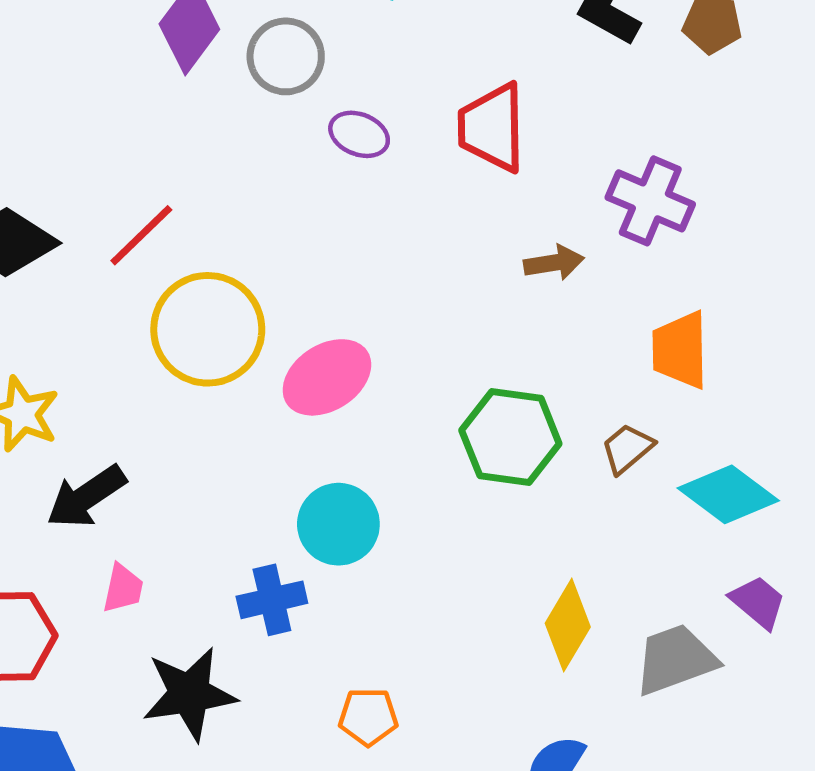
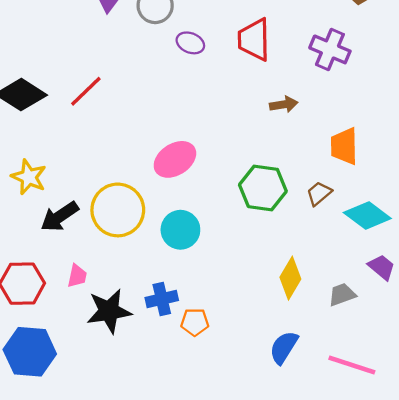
purple cross: (650, 201) -> (330, 49), moved
yellow circle: (208, 329) -> (118, 210), moved
pink trapezoid: (123, 588) -> (77, 276), moved
blue cross: (272, 600) -> (162, 299), moved
gray trapezoid: (675, 659) -> (342, 295), size x0.7

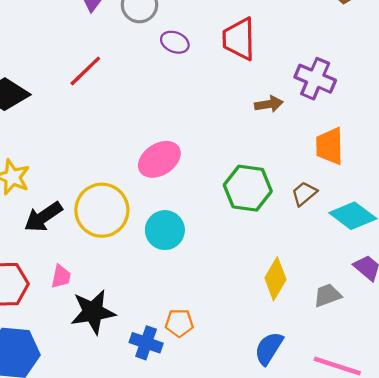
purple cross: (330, 49) -> (315, 79), moved
red line: (86, 91) -> (85, 71), moved
blue cross: (162, 299) -> (146, 343), moved, turned 32

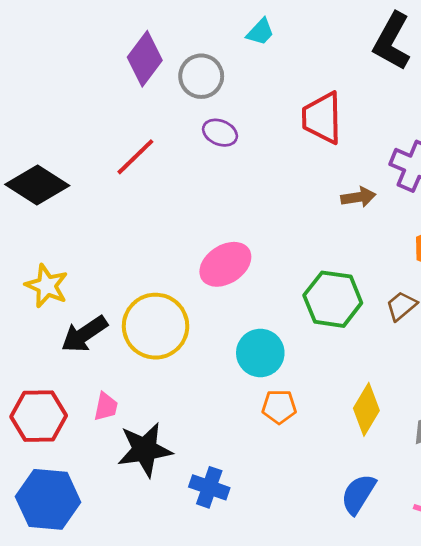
purple ellipse: (175, 42) -> (220, 133), moved
cyan circle: (165, 230) -> (260, 353), moved
orange pentagon: (179, 323) -> (279, 407), moved

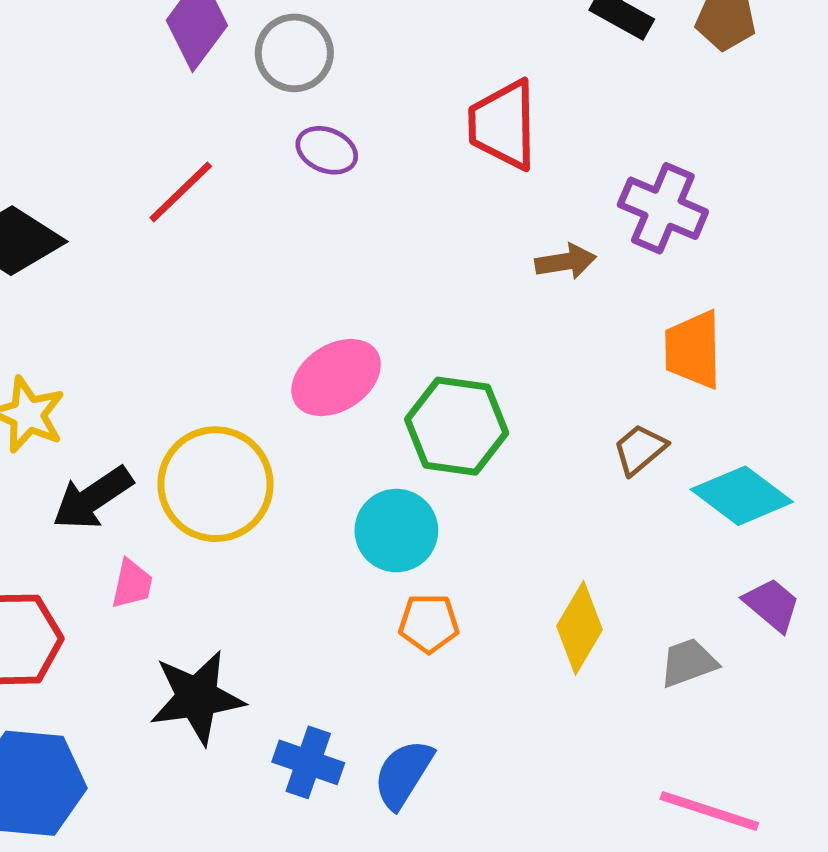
green hexagon: (333, 299) -> (457, 426), moved
pink trapezoid: (106, 407) -> (132, 584), moved
blue semicircle: (358, 494) -> (403, 774), moved

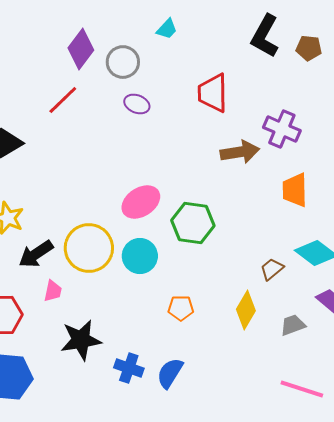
red line: (181, 192) -> (63, 100), moved
brown arrow: (566, 262) -> (240, 152), size x1.5
brown trapezoid: (640, 449) -> (272, 269), moved
cyan circle: (396, 531) -> (140, 256), moved

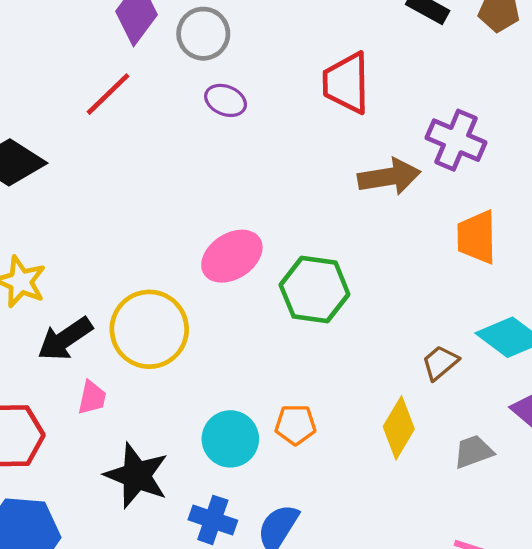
cyan circle: (140, 256) -> (230, 439), moved
black star: (81, 340) -> (137, 475), turned 30

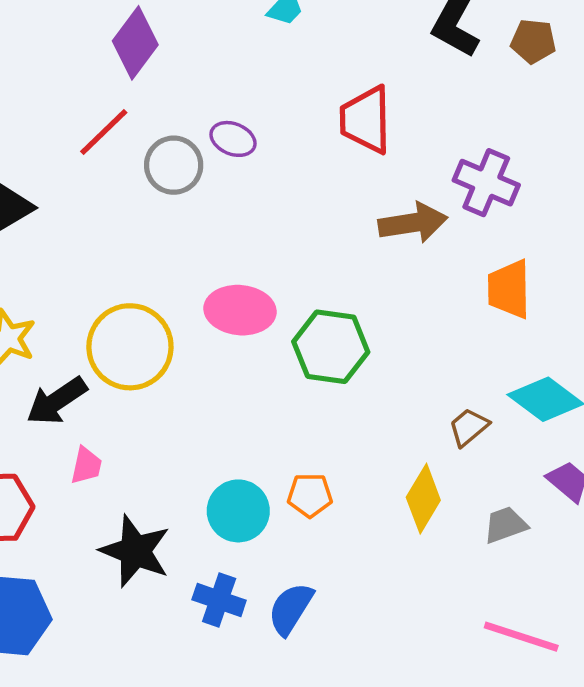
gray circle: (203, 34) -> (174, 165), moved
pink ellipse: (232, 256) -> (240, 310), turned 38
yellow circle: (149, 329) -> (130, 347), moved

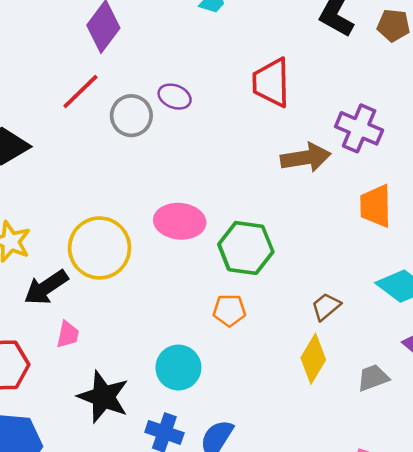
brown trapezoid: (469, 427) -> (326, 306), moved
orange pentagon: (310, 495) -> (229, 310), moved

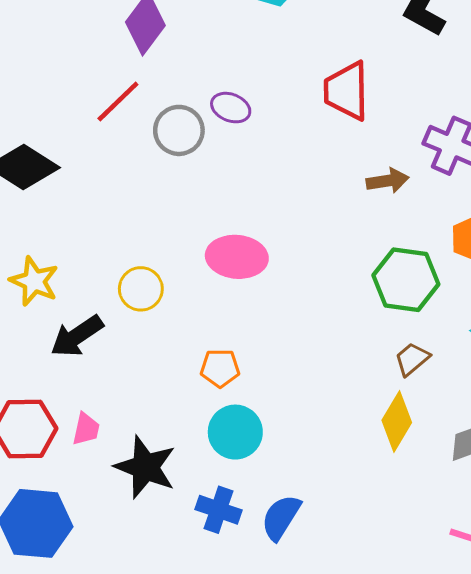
brown arrow: (306, 158) -> (388, 181), size x0.7
yellow circle: (100, 248) -> (141, 289), size x0.6
green hexagon: (246, 248) -> (406, 280), moved
orange pentagon: (229, 310) -> (220, 368), moved
pink trapezoid: (68, 334) -> (86, 429), moved

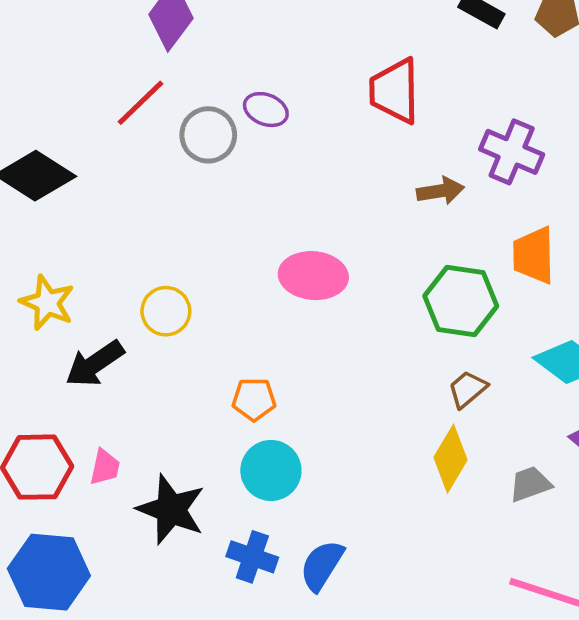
pink ellipse: (237, 257) -> (313, 276), moved

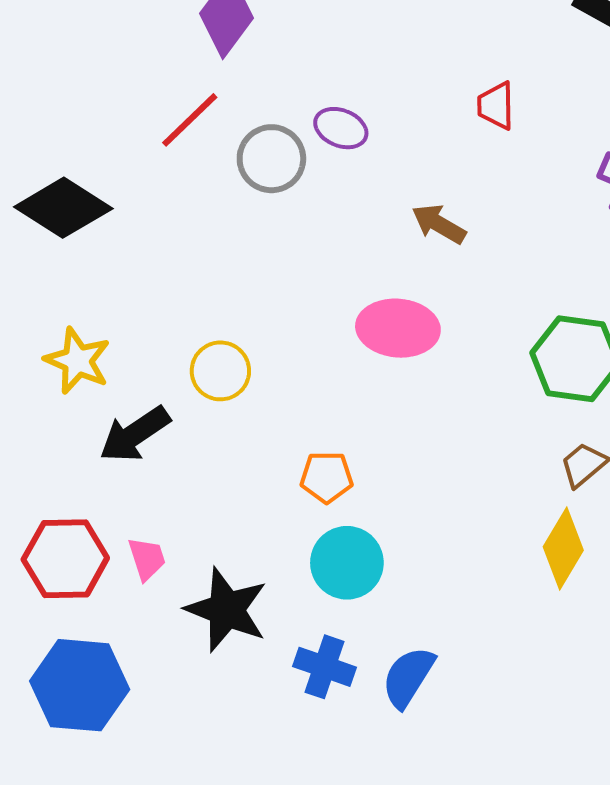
red trapezoid: (395, 91) -> (496, 106), size x0.6
brown arrow: (440, 191) -> (439, 224), moved, turned -141
pink trapezoid: (105, 467) -> (147, 559), turned -30

